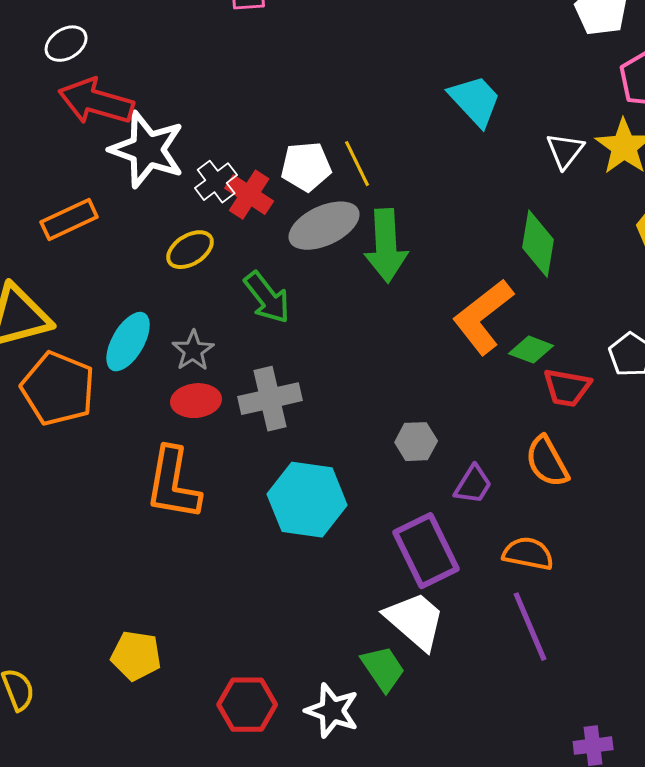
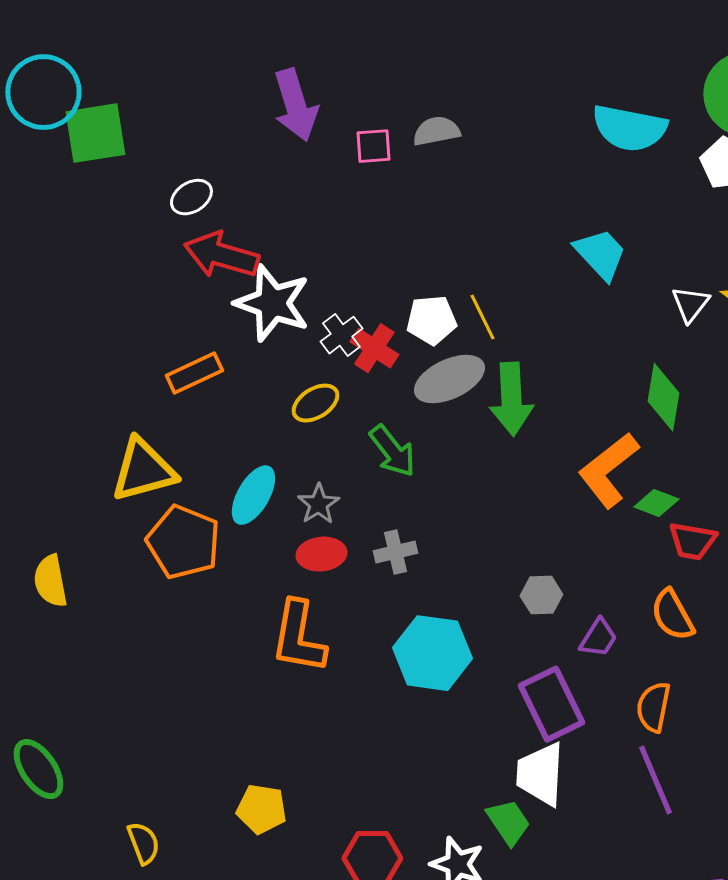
gray cross: (270, 399) -> (395, 552), size x0.7
orange semicircle: (528, 554) -> (653, 707), turned -90
white trapezoid: (415, 621) -> (540, 774), turned -128

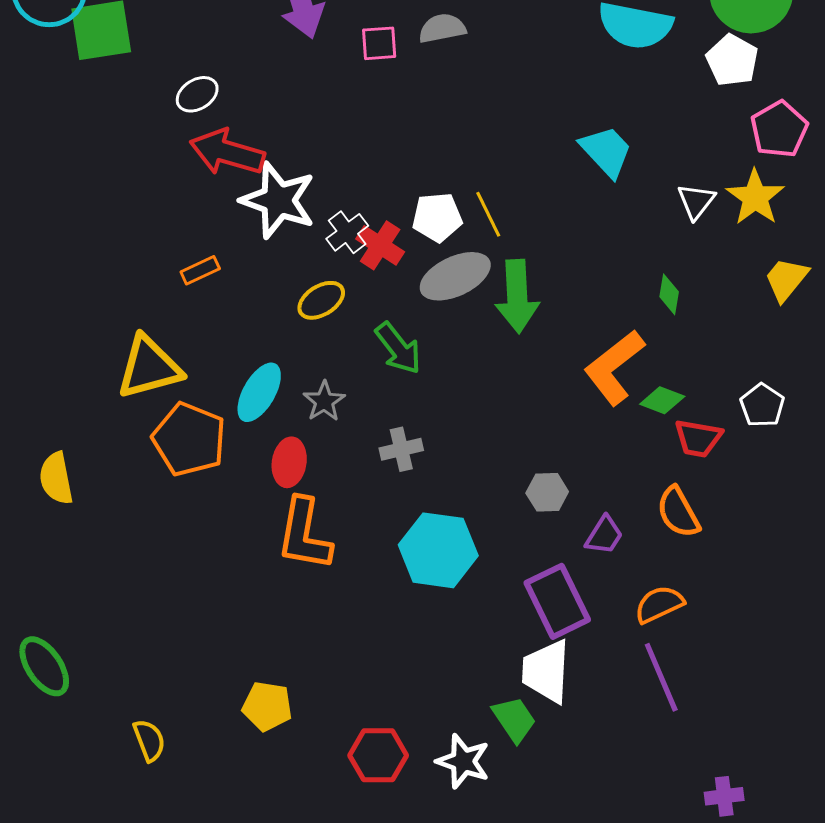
orange rectangle: (194, 373) -> (200, 270), size x0.7
green diamond: (663, 397) -> (669, 294), size x0.6
red ellipse: (321, 554) -> (289, 462), moved, turned -75
orange semicircle: (653, 707) -> (659, 604), turned 54

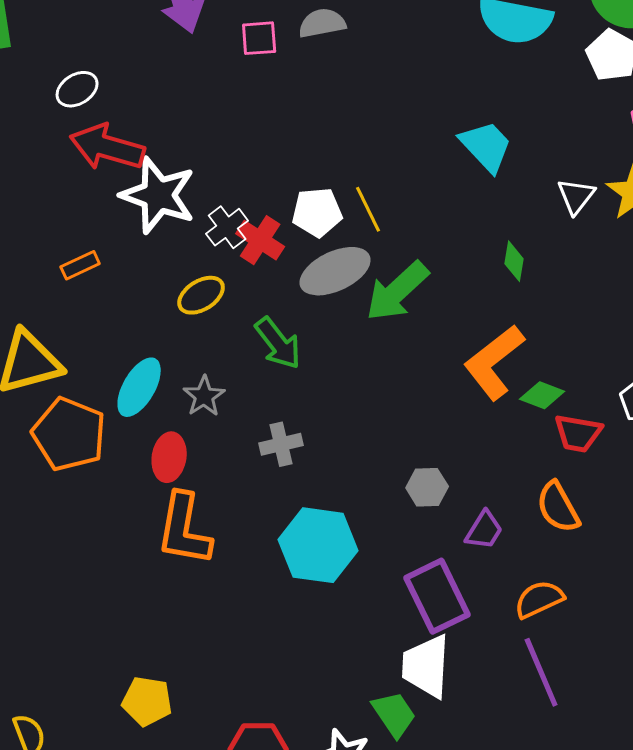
green diamond: (669, 294) -> (514, 261), moved
green arrow: (517, 296) -> (397, 291), turned 50

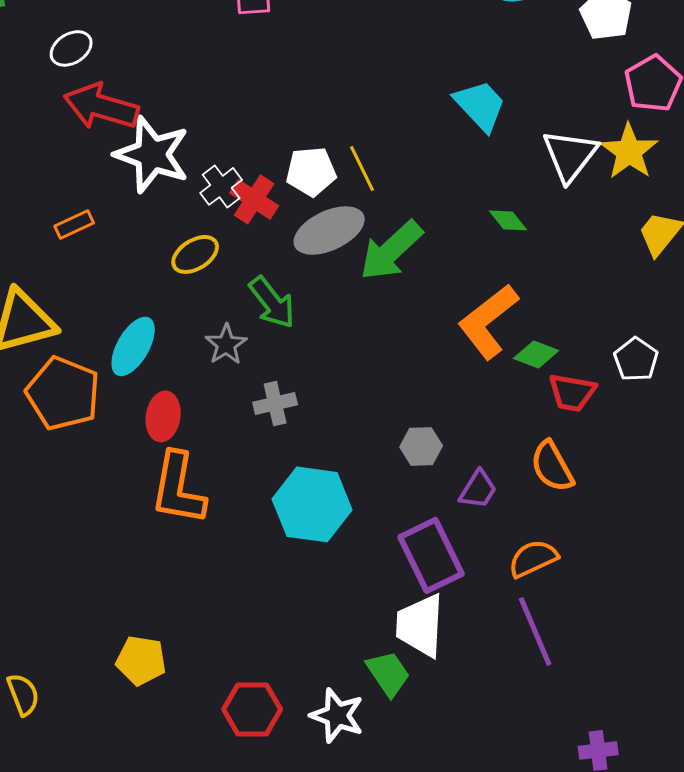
white triangle: (576, 196) -> (570, 155), size x1.5
green diamond: (514, 261) -> (508, 220), turned -48
gray star: (204, 396) -> (226, 344), moved

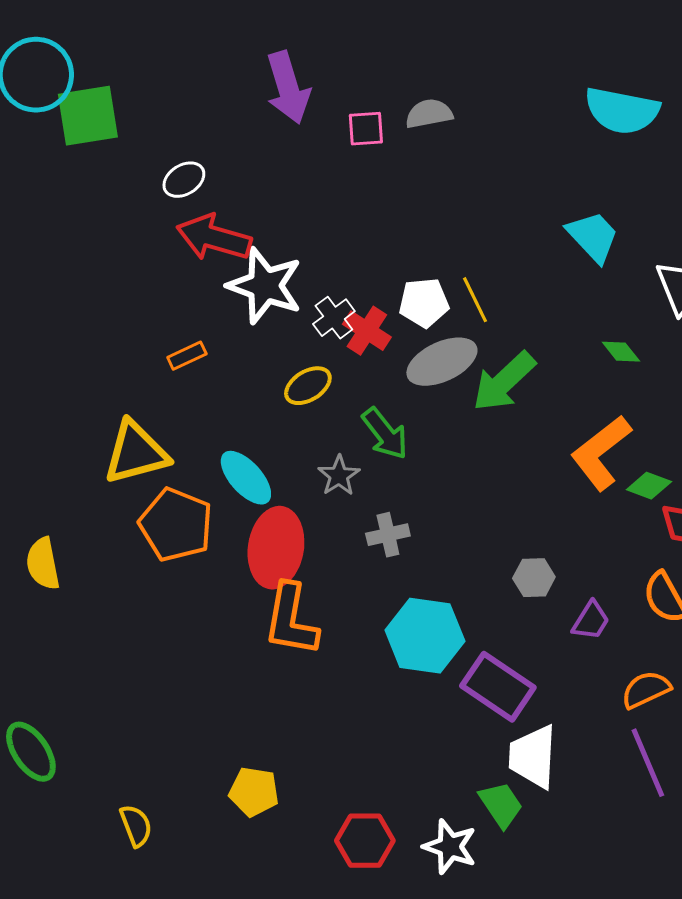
cyan ellipse: (133, 346) -> (246, 478), turned -72
red ellipse: (163, 416) -> (276, 548), size x1.6
purple rectangle: (431, 555) -> (498, 687), moved, turned -30

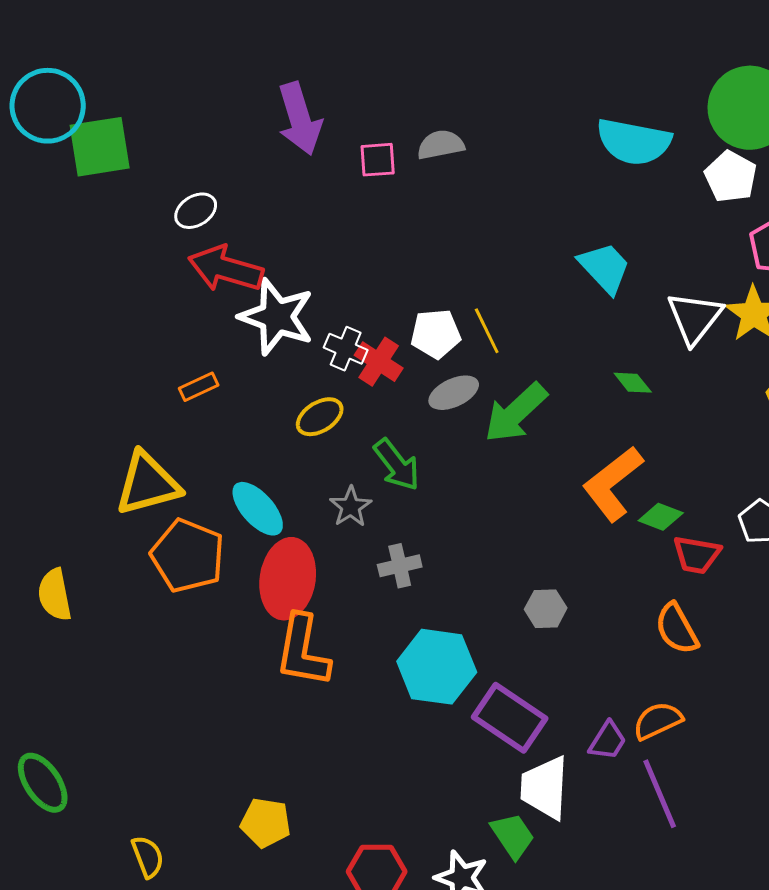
white cross: (334, 318) -> (346, 349), turned -30
gray ellipse: (442, 362) -> (454, 393), size x0.7
purple trapezoid: (591, 621) -> (608, 741), moved

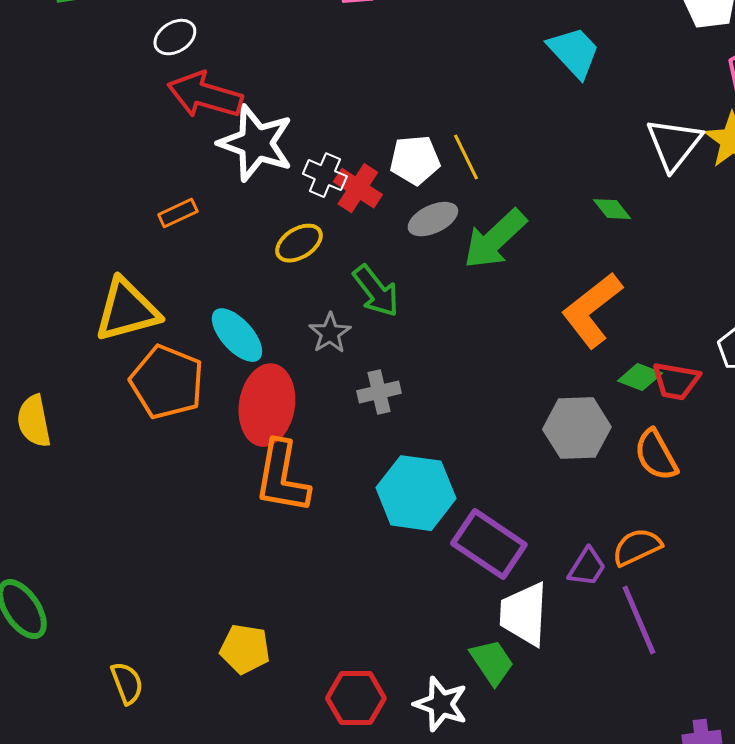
cyan trapezoid: (605, 268) -> (574, 52), moved
green diamond: (661, 517) -> (640, 377), moved
gray hexagon: (546, 609) -> (577, 428), moved, size x1.6

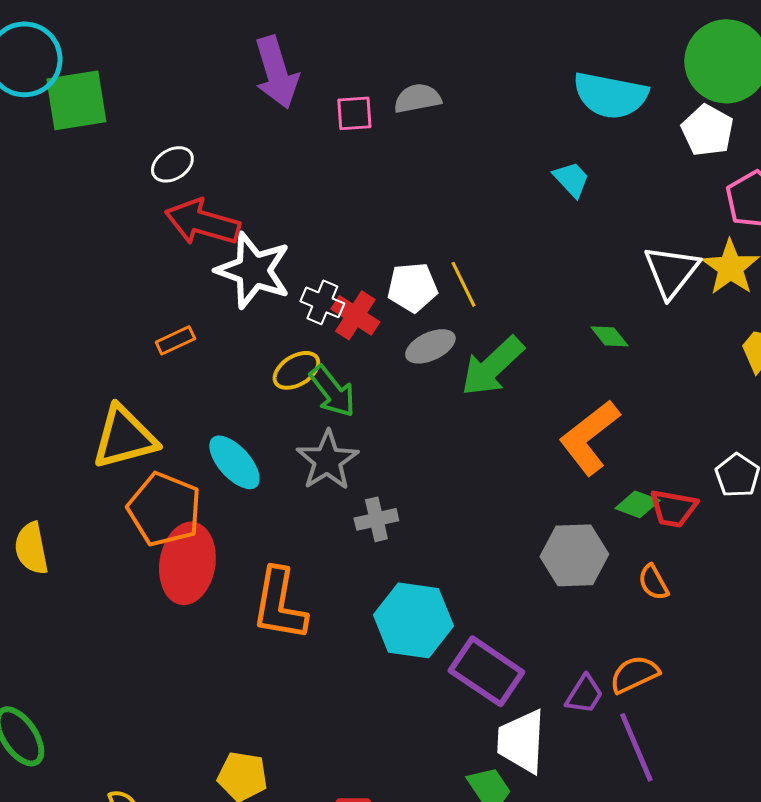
cyan trapezoid: (574, 52) -> (571, 179), size x0.7
green arrow: (376, 291) -> (332, 391), moved
gray star: (330, 333) -> (327, 460), size x1.5
red ellipse: (267, 405) -> (187, 563), moved
orange semicircle: (656, 455) -> (653, 582), size x0.7

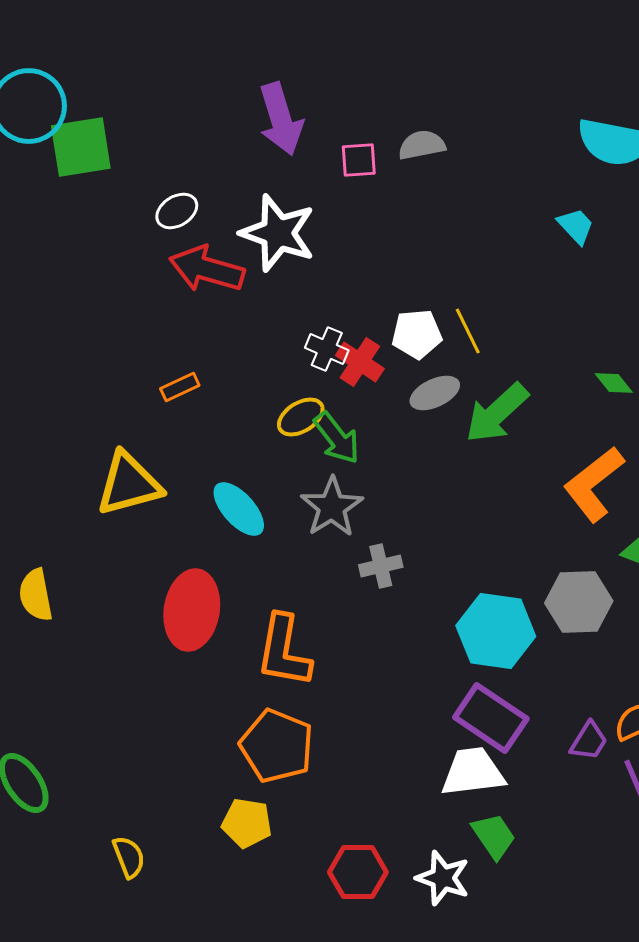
white star: (253, 270) -> (278, 233), moved
orange pentagon: (164, 509) -> (277, 746), moved
cyan hexagon: (413, 620) -> (496, 631), moved
white trapezoid: (521, 741) -> (473, 772), moved, turned 80

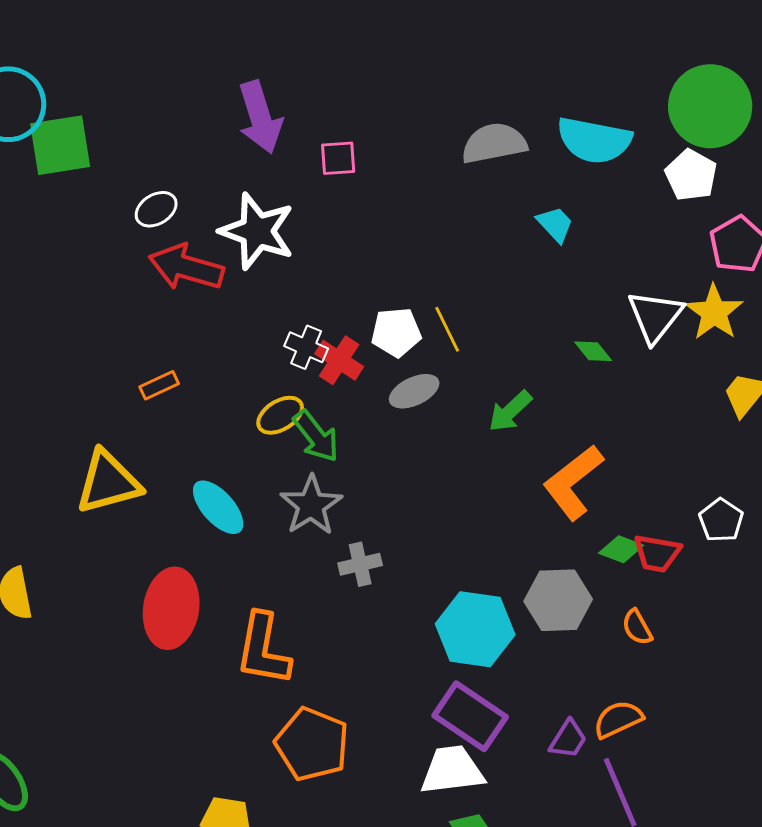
gray semicircle: (422, 145) -> (494, 143), moved, size x1.4
green diamond: (614, 383) -> (593, 351), moved
green arrow: (497, 413) -> (510, 411), moved, size x0.7
orange pentagon: (277, 746) -> (312, 744), moved

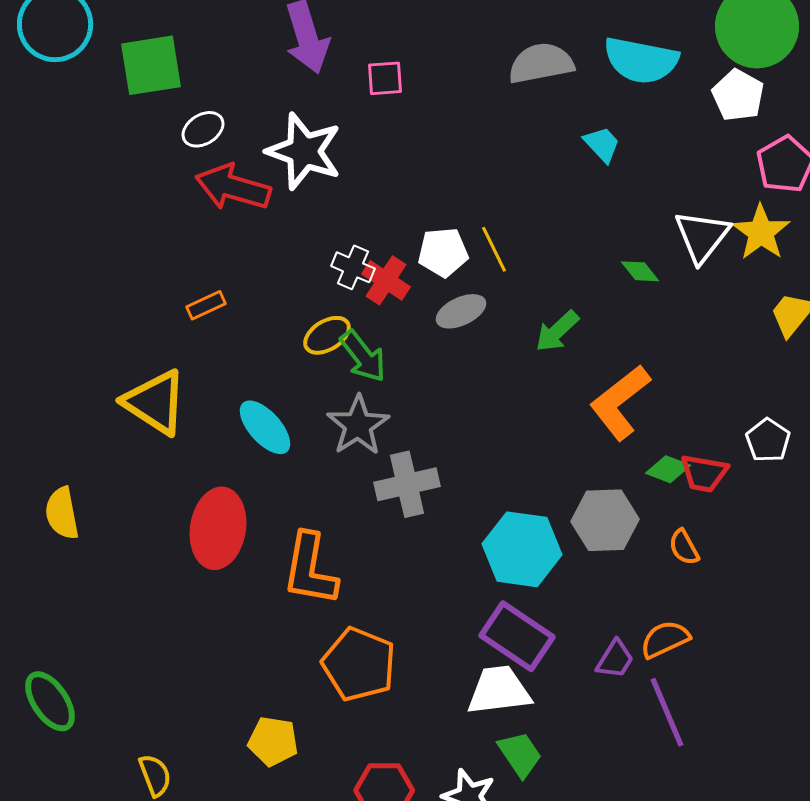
green square: (60, 145) -> (151, 65), moved
yellow triangle: (108, 482) -> (155, 402), turned 48
gray cross: (360, 564) -> (407, 484), size x1.5

